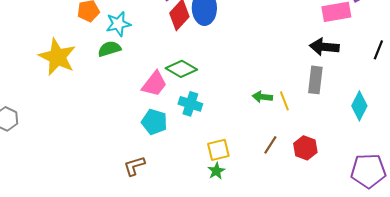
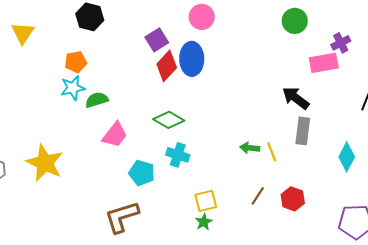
cyan star: (118, 24) -> (73, 88), moved
black arrow: (324, 47) -> (296, 98), moved, turned 32
yellow star: (57, 57) -> (45, 163), moved
pink trapezoid: (154, 84) -> (115, 135), moved
brown L-shape: (134, 166) -> (122, 217), size x1.6

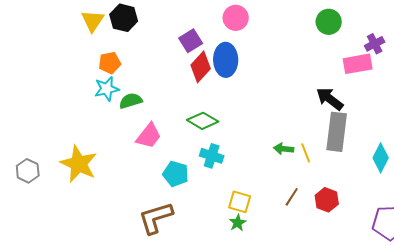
yellow triangle: (23, 33) -> (93, 21), moved
gray rectangle: (303, 131) -> (337, 132), size x1.4
yellow square: (206, 201) -> (240, 202), turned 30

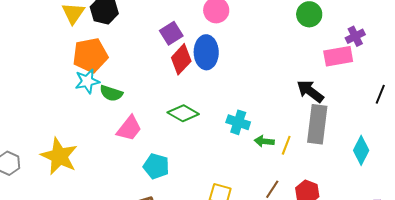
orange pentagon: (110, 63) -> (90, 55), size x1.6
green semicircle: (131, 101) -> (111, 93), turned -145
yellow line: (306, 153) -> (286, 145), turned 42
cyan cross: (212, 156) -> (238, 122), moved

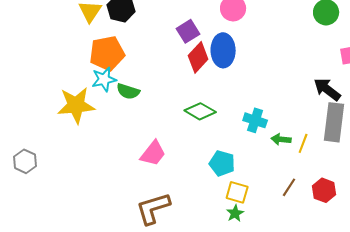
pink trapezoid: (129, 128) -> (153, 153), moved
yellow star: (59, 156) -> (76, 105), moved, turned -30
cyan pentagon: (156, 166) -> (222, 163), moved

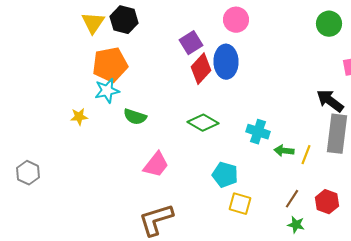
green semicircle: (128, 91) -> (135, 117), moved
yellow star: (76, 105) -> (79, 117), size x0.5
green star: (235, 213) -> (296, 225), moved, turned -30

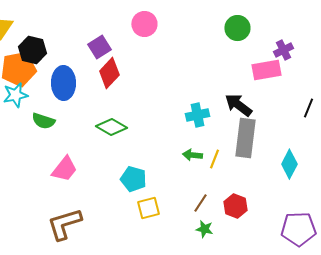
black hexagon: (124, 20) -> (32, 50), moved
blue ellipse: (226, 62) -> (63, 83), moved
cyan cross: (258, 132) -> (197, 115), moved, turned -30
yellow square: (240, 204) -> (148, 208), turned -30

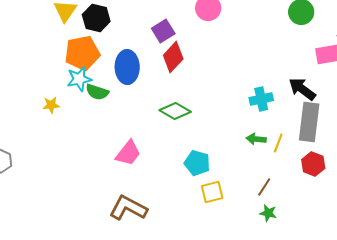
black hexagon: (32, 50) -> (96, 18), moved
green semicircle: (43, 121) -> (97, 92), moved
red hexagon: (235, 206) -> (313, 164), moved
brown L-shape: (64, 224) -> (128, 208), turned 45

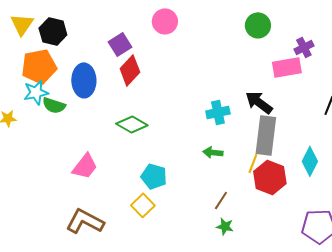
yellow line: (278, 143) -> (253, 163), moved
red hexagon: (313, 164) -> (270, 177), size x1.4
yellow square: (212, 192) -> (143, 205), moved, turned -30

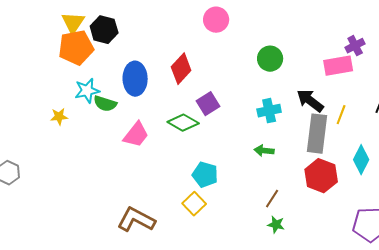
green circle: (258, 25) -> (270, 59), moved
purple square: (120, 44) -> (208, 104), moved
orange pentagon: (39, 66) -> (76, 48), moved
yellow line: (253, 163) -> (341, 115), moved
pink trapezoid: (85, 166) -> (136, 135), moved

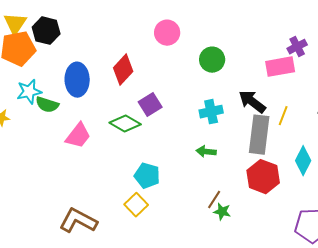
pink circle: (216, 20) -> (167, 33), moved
green star: (276, 225) -> (222, 212), moved

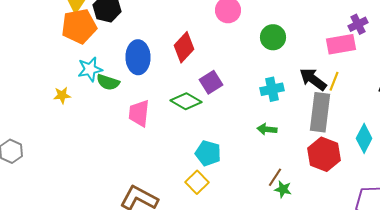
yellow line: (283, 116) -> (334, 81), moved
pink trapezoid: (78, 136) -> (139, 113), turned 148

